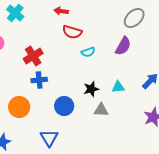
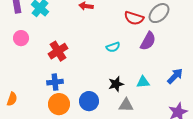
red semicircle: (72, 32) -> (134, 18), moved
blue cross: (39, 80) -> (55, 82), moved
orange circle: (19, 107) -> (59, 104), moved

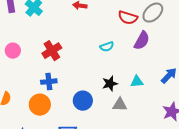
pink circle: (21, 38) -> (13, 51), moved
orange circle: (59, 104) -> (40, 105), moved

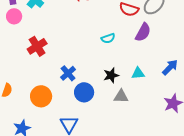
pink circle: (13, 51) -> (14, 16), moved
red cross: (52, 51) -> (37, 46), moved
blue cross: (49, 82) -> (68, 73), moved, turned -35

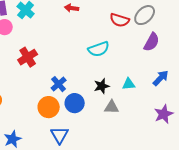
purple semicircle: (143, 32) -> (152, 42), moved
cyan semicircle: (108, 38) -> (99, 49), size x1.5
orange circle: (41, 96) -> (49, 107), moved

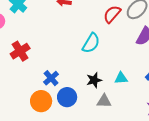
red semicircle: (120, 20) -> (112, 14), turned 114
cyan semicircle: (99, 49) -> (91, 43), turned -40

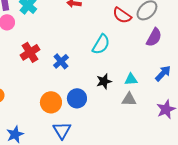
red semicircle: (112, 14) -> (122, 15), turned -96
blue cross: (51, 78) -> (61, 61), moved
gray triangle: (104, 101) -> (129, 99), moved

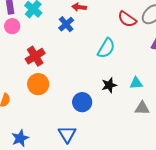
blue cross: (61, 61) -> (66, 24), moved
gray triangle: (129, 99) -> (142, 108), moved
orange circle: (51, 102) -> (38, 84), moved

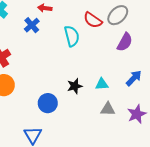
cyan semicircle: (106, 48) -> (72, 36), moved, turned -45

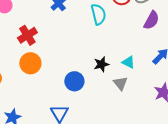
cyan triangle: (102, 84) -> (128, 62), turned 32
gray triangle: (108, 109) -> (120, 83), moved, turned 49

